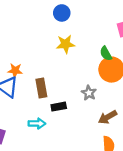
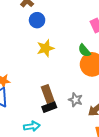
brown rectangle: (41, 88) -> (48, 94), moved
gray star: (89, 93) -> (75, 100), moved

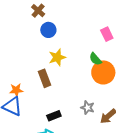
brown rectangle: (48, 94) -> (45, 78), moved
black rectangle: (49, 107) -> (54, 116), moved

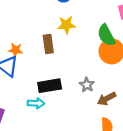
green semicircle: (95, 59) -> (106, 35), size x1.5
black rectangle: (54, 116) -> (50, 86), size x1.5

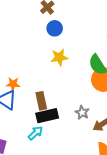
brown rectangle: (48, 44) -> (41, 101), moved
cyan arrow: (36, 103) -> (35, 133), turned -42

